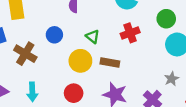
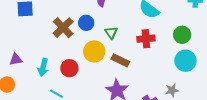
blue circle: (54, 35) -> (86, 23), moved
brown cross: (25, 54) -> (63, 28), moved
red circle: (74, 93) -> (69, 68), moved

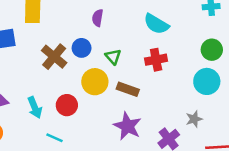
green circle: (182, 35) -> (212, 50), moved
cyan arrow: (43, 67) -> (35, 107), turned -30

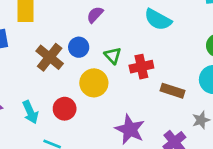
purple semicircle: (98, 18) -> (95, 15), turned 35
red cross: (156, 60) -> (141, 67), moved
brown rectangle: (128, 89) -> (173, 91), moved

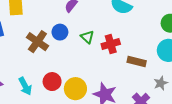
yellow circle: (94, 83) -> (75, 89), moved

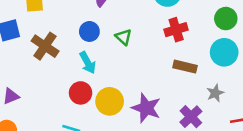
brown cross: (37, 42) -> (45, 46), moved
red cross: (111, 44) -> (176, 30), moved
cyan arrow: (25, 86) -> (88, 63), moved

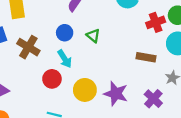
red cross: (176, 30) -> (156, 22), moved
red circle: (81, 93) -> (52, 79), moved

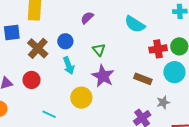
blue circle: (65, 33) -> (65, 41), moved
red circle: (52, 79) -> (32, 80), moved
purple star: (116, 94) -> (103, 76), moved

